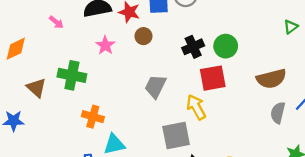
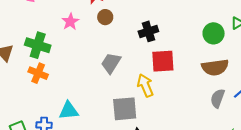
green circle: (226, 46) -> (214, 33), moved
orange cross: (93, 117) -> (38, 73), moved

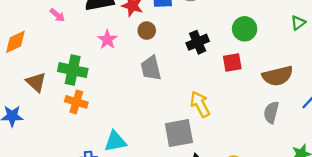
green circle: (214, 33) -> (245, 29), moved
red square: (163, 61) -> (232, 63), moved, size x0.7
gray trapezoid: (111, 63) -> (151, 68), moved, turned -40
gray semicircle: (218, 98) -> (271, 112), moved

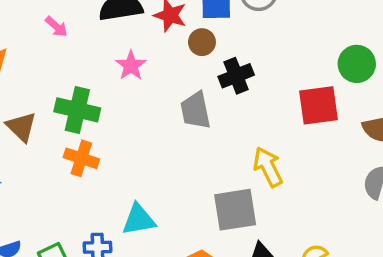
green circle: (245, 29) -> (357, 64), moved
brown circle: (147, 31) -> (202, 42), moved
black cross: (198, 42) -> (236, 76), moved
red square: (232, 63) -> (319, 105), size x1.4

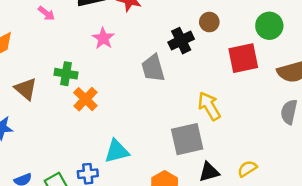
brown circle: (202, 42) -> (209, 22), moved
green cross: (77, 110) -> (66, 74), size x0.7
orange cross: (81, 158) -> (85, 99), moved, turned 30

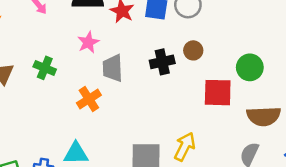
gray trapezoid: (153, 68) -> (113, 68), moved
orange cross: (85, 99) -> (89, 99), moved
yellow arrow: (209, 106) -> (185, 147), moved, turned 44

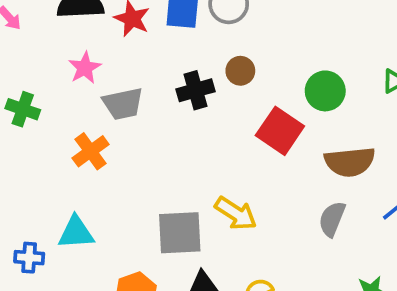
gray trapezoid: (113, 68) -> (123, 104), turned -96
red square: (218, 93) -> (280, 131), turned 36
yellow arrow: (185, 147) -> (236, 213), turned 100

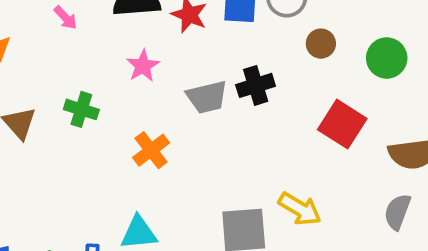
brown circle: (240, 71) -> (321, 44), moved
green circle: (325, 91) -> (387, 58), moved
gray trapezoid: (123, 104) -> (207, 97), moved

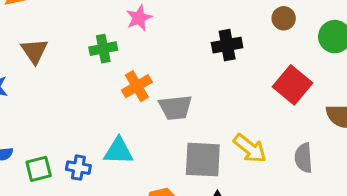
gray trapezoid: (207, 97) -> (175, 108), moved
green cross: (81, 109) -> (103, 49), moved, turned -36
gray semicircle: (397, 212) -> (304, 158), moved, turned -32

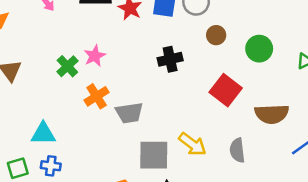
pink star: (139, 18) -> (95, 56), moved
green cross: (103, 49) -> (67, 66), turned -30
cyan triangle: (118, 151) -> (43, 134), moved

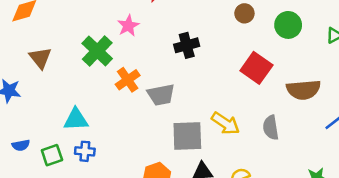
pink star: (95, 56) -> (128, 26), moved
black cross: (170, 59) -> (187, 45), moved
green cross: (67, 66) -> (97, 51), size x1.4

